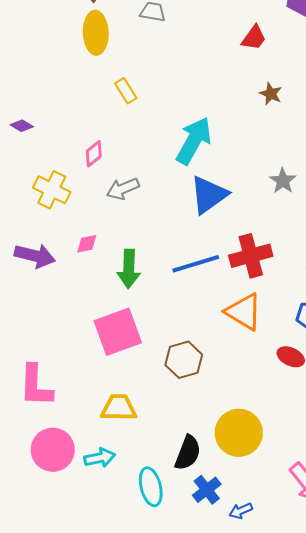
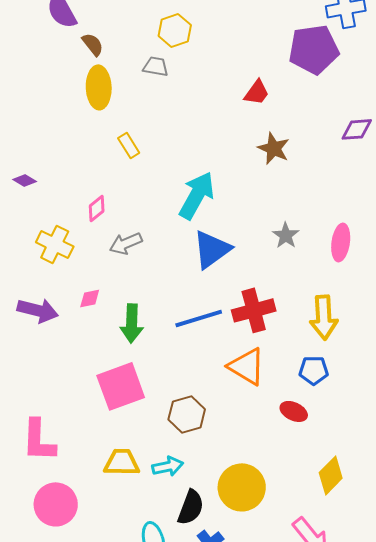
brown star: (271, 94) -> (274, 148), size x1.4
cyan arrow: (100, 458) -> (168, 466), moved

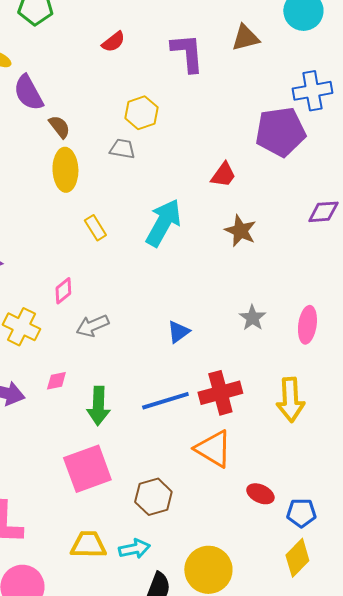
cyan arrow: (197, 195) -> (163, 223), moved
blue triangle: (212, 249) -> (178, 332), size x0.6
blue pentagon: (314, 370) -> (301, 513), moved

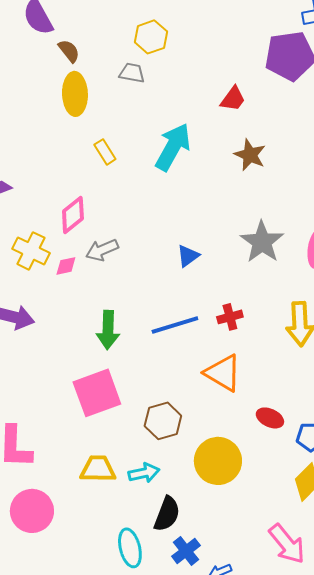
pink diamond: (63, 291) -> (73, 215), size x1.4
gray star: (252, 318) -> (262, 242), size x1.6
pink diamond: (56, 381) -> (66, 266), moved
red cross: (220, 393) -> (230, 317), size x0.6
yellow circle: (208, 570) -> (218, 461), moved

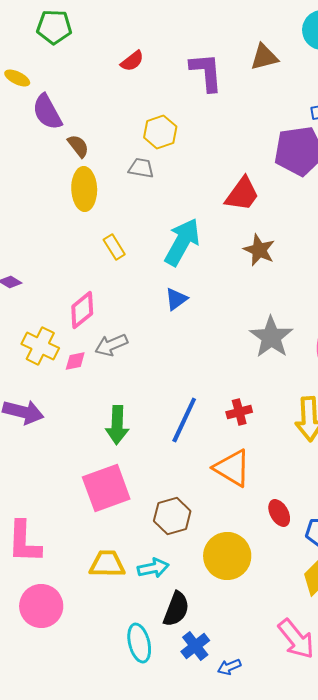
red trapezoid: (233, 99) -> (242, 194), size x1.4
blue triangle: (188, 256) -> (176, 299), moved
blue line: (175, 325) -> (184, 420), turned -48
red ellipse: (270, 418) -> (279, 513), turned 36

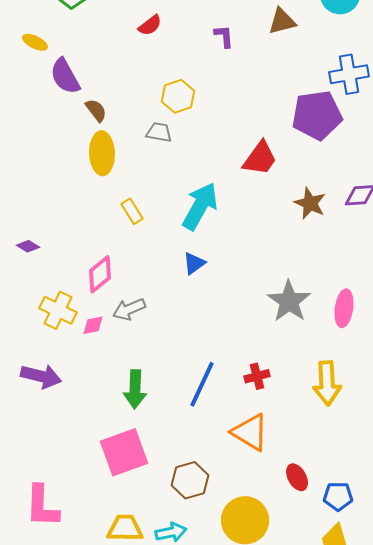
purple L-shape: (206, 72) -> (224, 36), size x0.6
brown star: (259, 250) -> (310, 203), moved

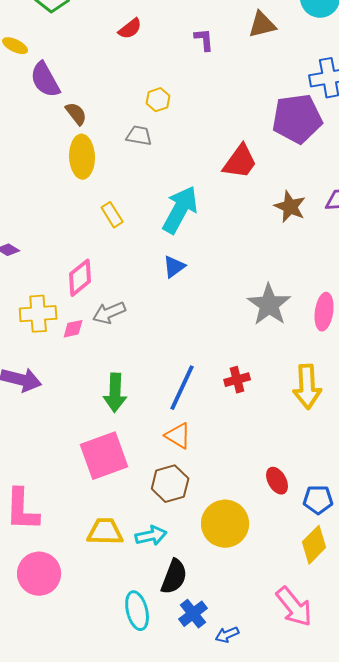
yellow hexagon: (178, 96) -> (158, 100), size x0.7
yellow cross: (58, 310) -> (38, 314), turned -30
orange triangle: (250, 432) -> (178, 436), moved, size x0.7

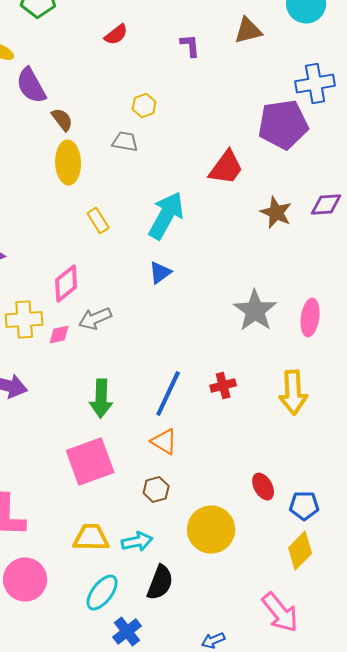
brown hexagon: (170, 484) -> (156, 490), size x0.7
cyan ellipse: (137, 611) -> (102, 593), moved, turned 51
blue cross: (193, 614) -> (127, 632), moved

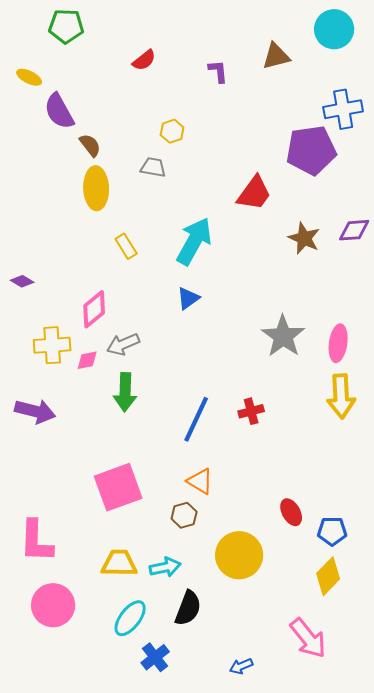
yellow arrow: (293, 393) -> (341, 396), moved
green arrow: (101, 399) -> (125, 392), moved
orange triangle: (164, 442) -> (200, 481), moved

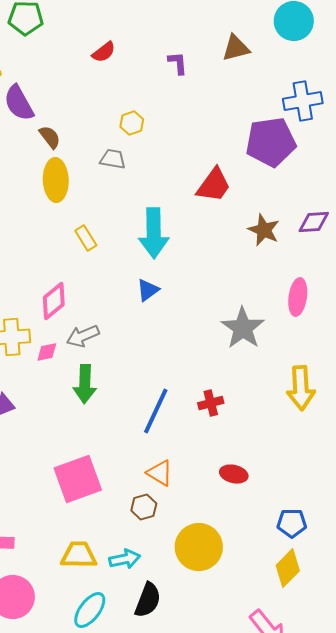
cyan arrow: (194, 241) -> (154, 233), turned 150
pink ellipse: (338, 343) -> (298, 297), moved
red ellipse: (291, 512) -> (234, 474), moved, turned -48

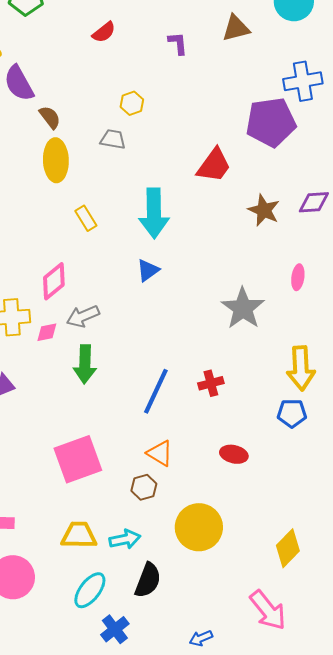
pink ellipse: (298, 297) -> (298, 277), size x0.7
blue pentagon: (292, 523) -> (292, 413), moved

